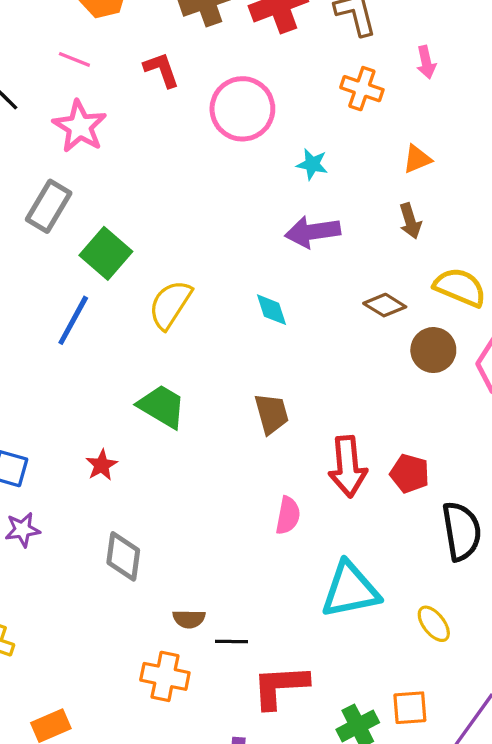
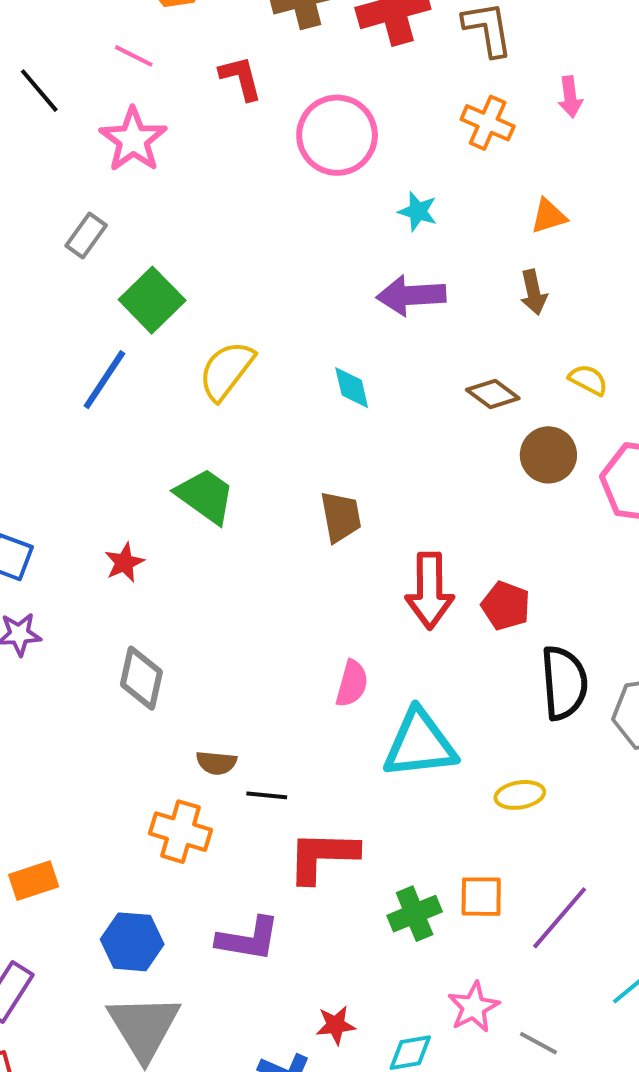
gray rectangle: (49, 206) -> (86, 236), size x0.7
yellow semicircle: (460, 287) -> (588, 380), size x0.6
pink semicircle: (288, 515) -> (352, 684), moved
yellow ellipse: (434, 624) -> (520, 795), turned -66

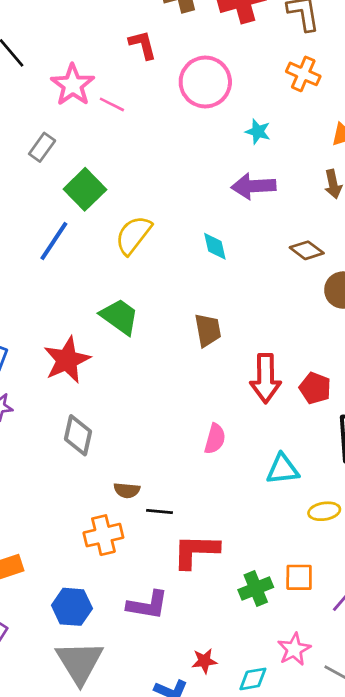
pink line: (134, 56) -> (112, 104), moved
red star: (124, 563) -> (67, 360), size x1.8
cyan triangle: (420, 744) -> (283, 469), moved, size x0.7
orange cross: (181, 832) -> (103, 535), turned -30

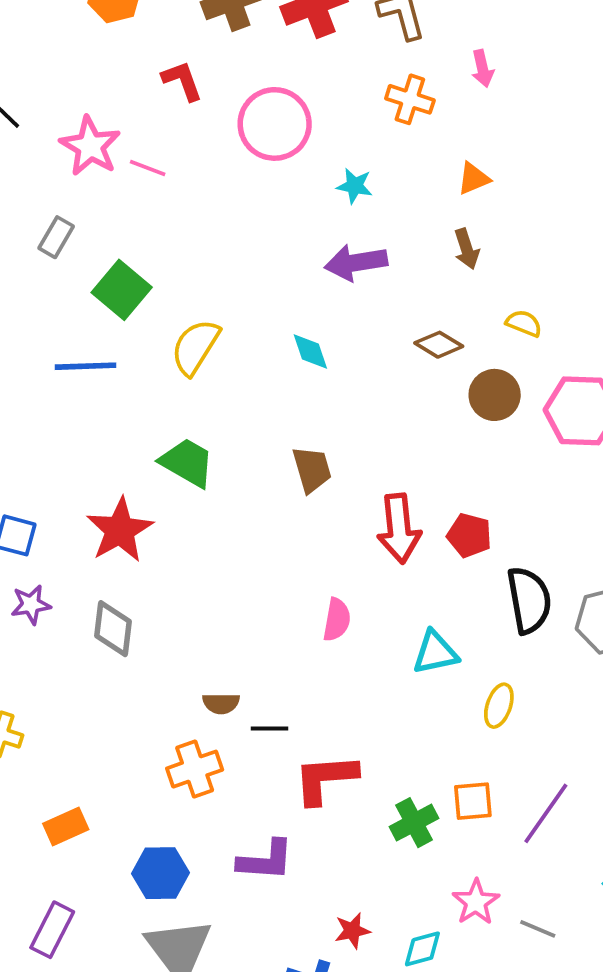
blue line: (54, 241) -> (86, 366), turned 60
gray diamond: (78, 435) -> (113, 629), moved
yellow ellipse: (324, 511) -> (499, 706), turned -56

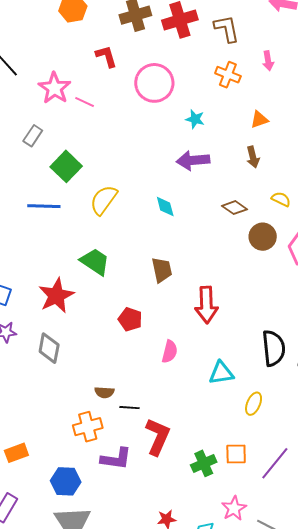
red pentagon: (469, 535) -> (130, 319), moved
red L-shape: (325, 779) -> (158, 437), turned 114
purple L-shape: (266, 860) -> (116, 459), moved

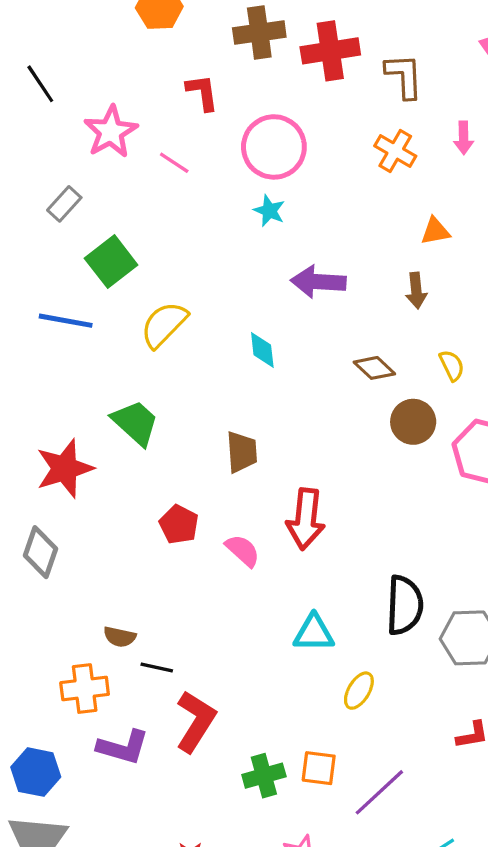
pink line: (85, 102) -> (174, 163), moved
cyan star: (195, 119) -> (269, 211), moved
yellow semicircle: (281, 199) -> (452, 365), turned 30
pink semicircle: (170, 352) -> (243, 551), moved, turned -70

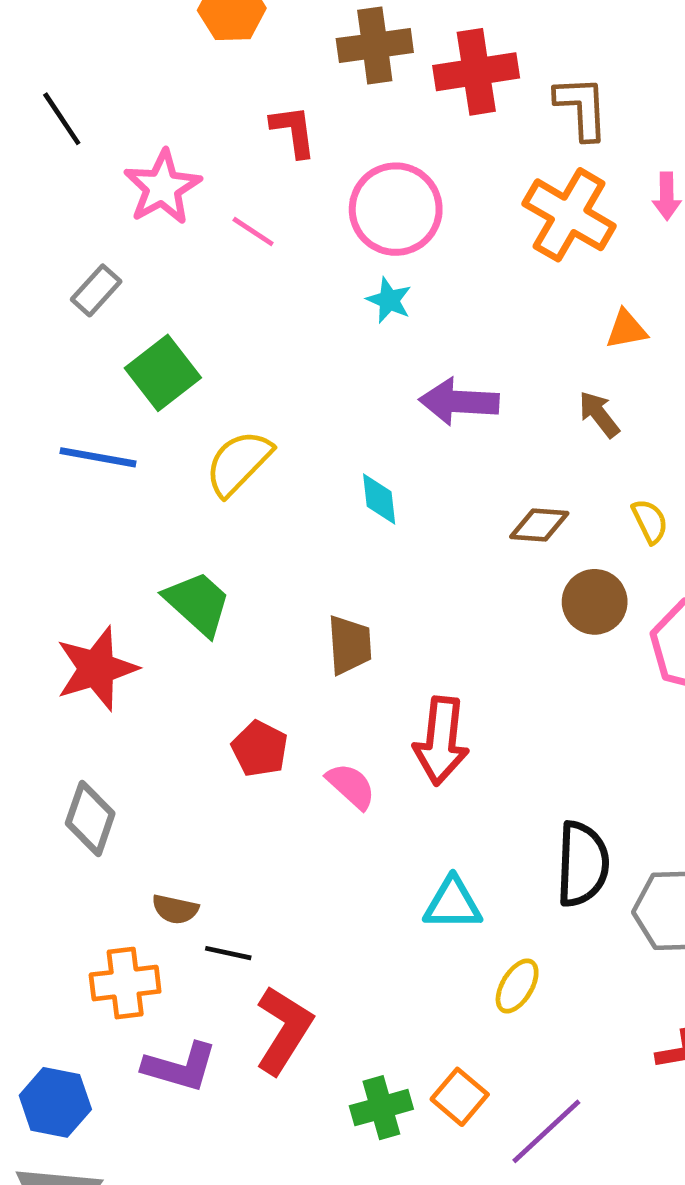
orange cross: (395, 151) -> (569, 215), size x1.5
brown arrow: (416, 291) -> (599, 414), turned 148
brown diamond: (374, 368) -> (539, 525), turned -39
gray diamond: (40, 552) -> (90, 818), moved
orange square: (319, 768) -> (460, 1097), turned 33

